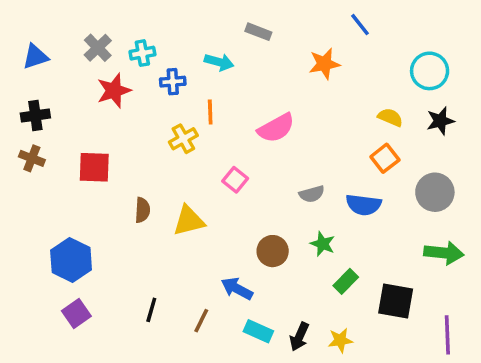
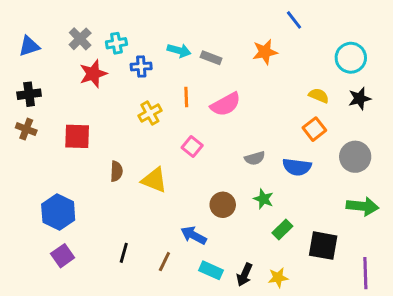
gray rectangle: (258, 32) -> (211, 58), moved
orange line: (210, 112) -> (186, 97), moved
yellow triangle: (189, 221) -> (154, 180), turned 36

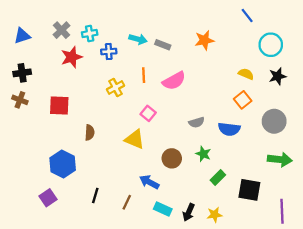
blue line: (294, 20) -> (247, 16), moved
yellow triangle: (154, 180) -> (135, 139), moved
blue hexagon: (58, 212) -> (63, 164), moved

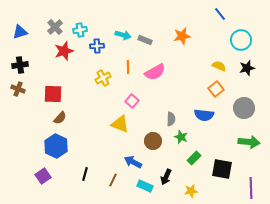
gray semicircle: (196, 122) -> (171, 119), moved, turned -72
brown semicircle: (90, 132) -> (60, 118), moved, turned 40
black arrow: (189, 212) -> (166, 177), moved

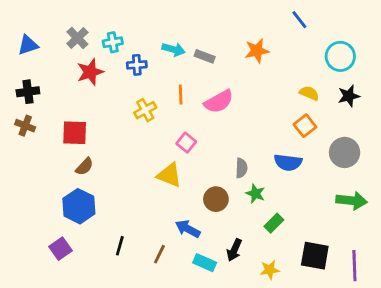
blue line: (220, 14) -> (299, 20), moved
black square: (222, 169) -> (315, 256), moved

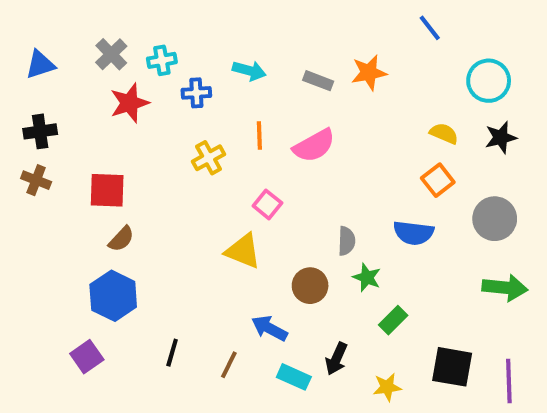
gray rectangle: (205, 56) -> (318, 81), moved

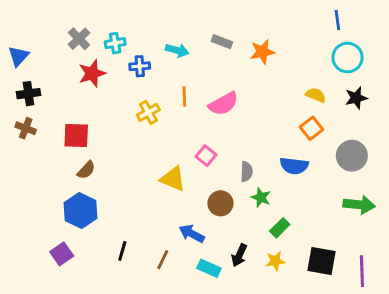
blue line: (430, 28) -> (337, 20), moved, turned 30
blue triangle: (40, 64) -> (18, 56), moved, turned -30
gray rectangle: (318, 81) -> (222, 42), moved
pink square: (267, 204) -> (206, 156), moved
yellow star: (387, 387) -> (275, 261), moved

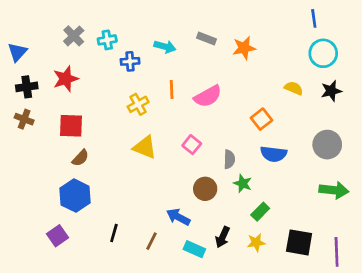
red star: (92, 73) -> (66, 79), moved
orange square: (311, 128) -> (261, 119), moved
yellow triangle: (173, 179) -> (145, 147), moved

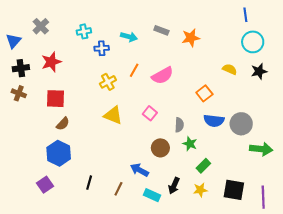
gray cross: (74, 36) -> (41, 26), moved
orange line: (172, 90) -> (134, 70), turned 32
gray circle: (327, 145) -> (241, 124), moved

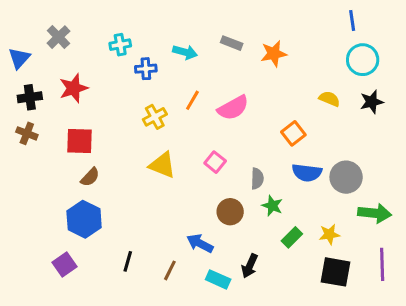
yellow star: (200, 190) -> (329, 234), moved
purple line: (263, 197) -> (382, 264), moved

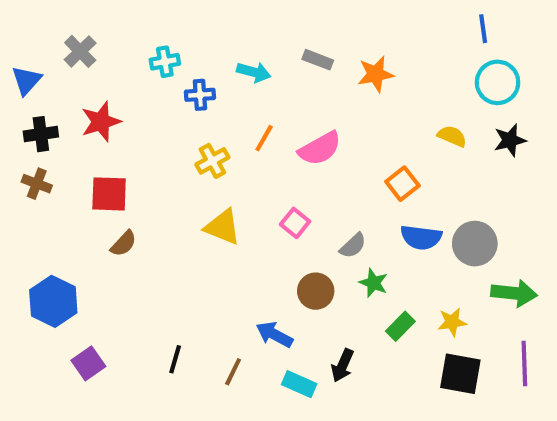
gray semicircle: (257, 179) -> (353, 246), turned 45
blue hexagon: (84, 219) -> (53, 301), moved

